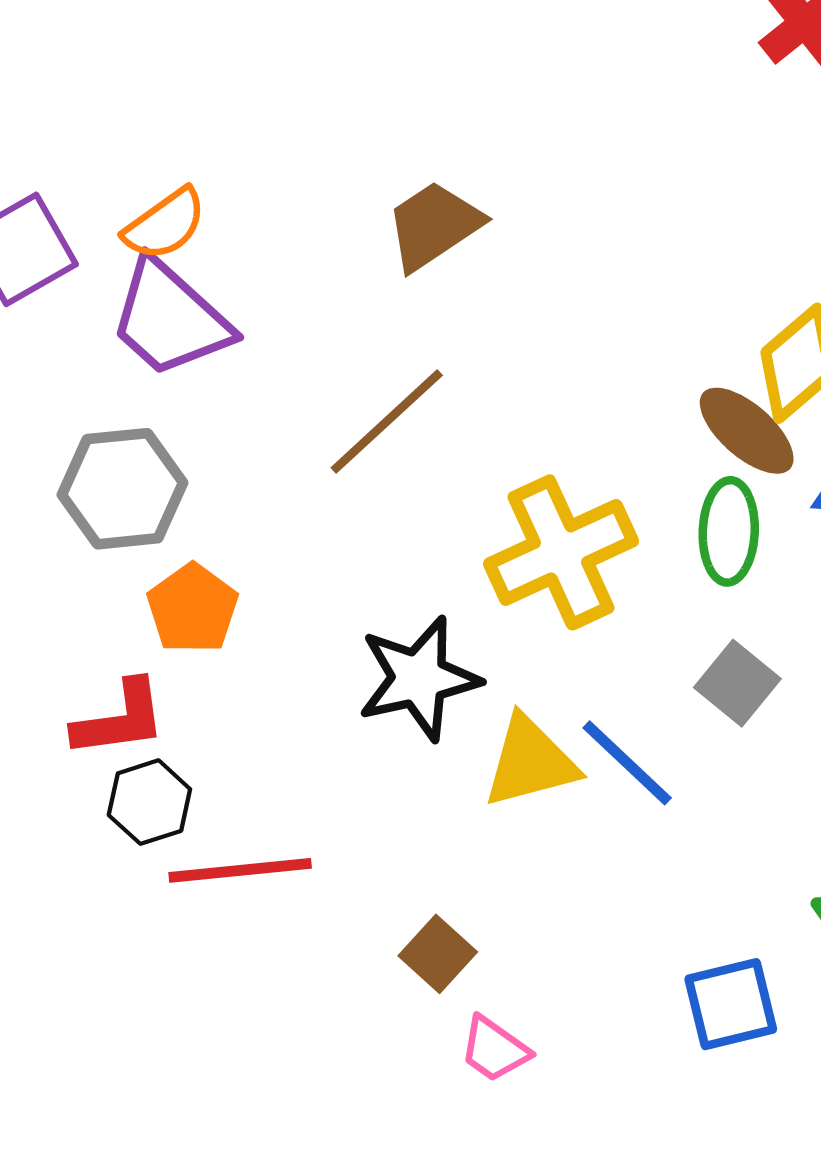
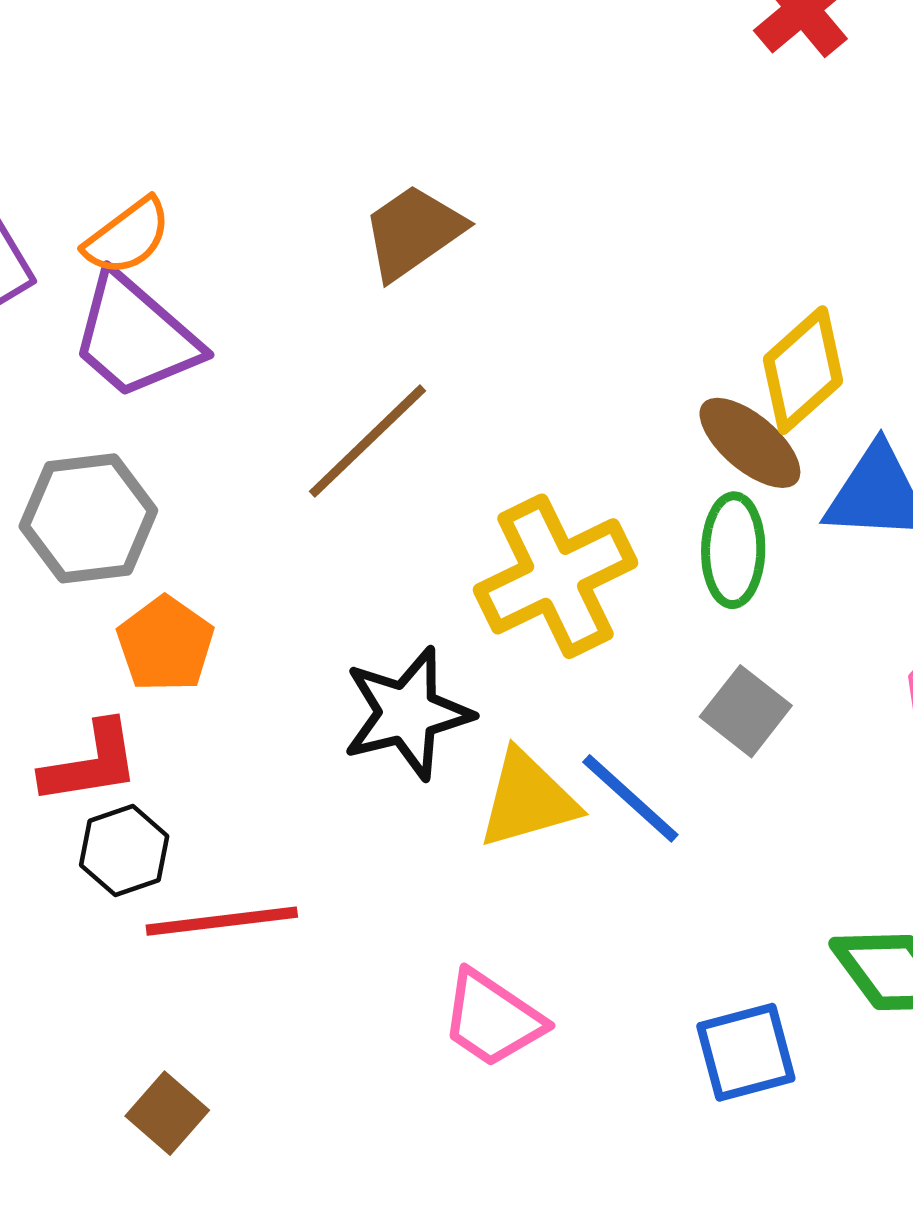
brown square: (438, 954) -> (167, 1113), moved
pink trapezoid: (494, 1049) -> (492, 1019), moved, size x1.4

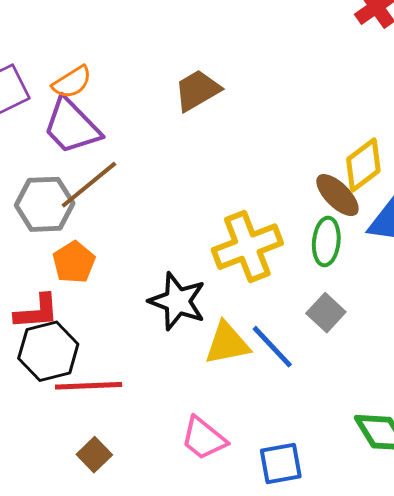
brown line: (367, 441) -> (89, 185), moved
black star: (407, 713) -> (177, 301), turned 30
black hexagon: (124, 851) -> (48, 351), size x1.5
blue square: (746, 1052) -> (281, 463), moved
brown square: (167, 1113) -> (94, 455), moved

